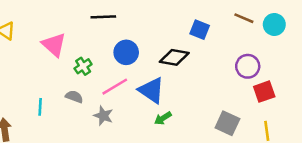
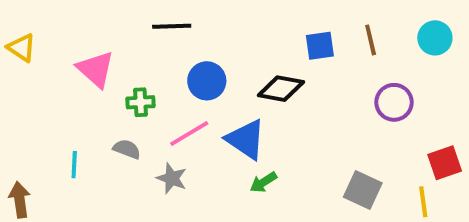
brown line: (244, 18) -> (371, 40), moved, turned 54
blue square: (200, 30) -> (320, 46), turned -30
green cross: (83, 66) -> (140, 102), turned 30
red square: (264, 92) -> (445, 163), moved

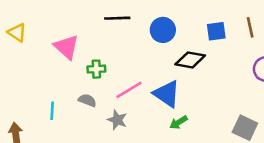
blue circle: (207, 81) -> (163, 30), moved

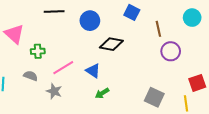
brown line: (250, 27) -> (158, 29), moved
blue square: (216, 31) -> (132, 12), moved, turned 35
blue triangle: (167, 94) -> (93, 71), size x0.7

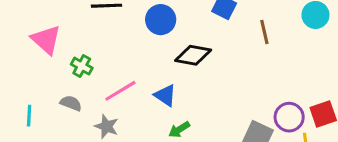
green cross: (38, 51) -> (82, 66), turned 32
purple circle: (171, 51) -> (289, 117), moved

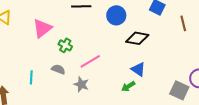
pink triangle: (46, 40) -> (42, 28), turned 40
blue triangle: (165, 95) -> (138, 69), moved

